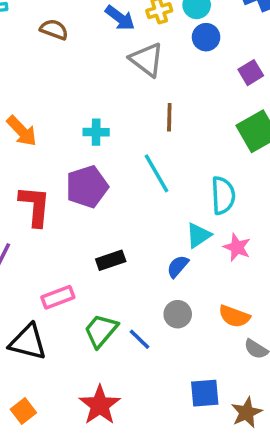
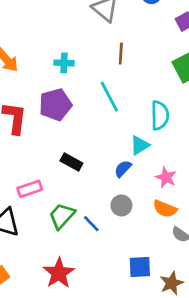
pink star: (237, 247) -> (166, 177), moved
black rectangle: (111, 260) -> (71, 162), turned 45

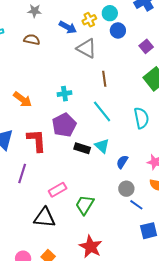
cyan triangle: (140, 145) -> (102, 146), moved, turned -35
black rectangle: (71, 162) -> (82, 148), moved
blue line: (91, 224) -> (136, 205), moved

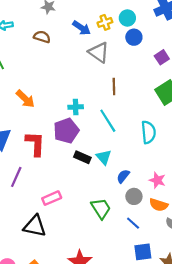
cyan cross: (64, 94) -> (76, 107), moved
gray circle: (126, 189) -> (134, 196), moved
green trapezoid: (85, 205) -> (101, 208), moved, turned 110

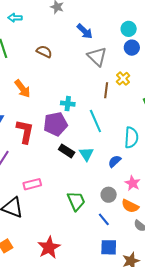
yellow cross: (105, 22) -> (123, 79), moved, turned -32
brown semicircle: (42, 37) -> (44, 52), moved
blue semicircle: (123, 176) -> (115, 161), moved

